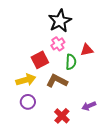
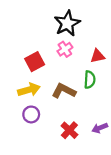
red square: (40, 60) -> (35, 62), moved
green semicircle: (71, 62) -> (90, 80), moved
purple arrow: (89, 106) -> (100, 128), moved

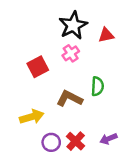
red triangle: (98, 56) -> (106, 35), moved
yellow arrow: (29, 90) -> (32, 117), moved
purple circle: (31, 114) -> (51, 142), moved

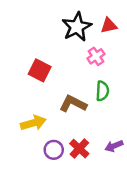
red triangle: (106, 35) -> (109, 26), moved
pink cross: (71, 53) -> (96, 56), moved
red square: (38, 67) -> (40, 70), turned -35

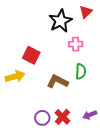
red triangle: (109, 26) -> (86, 12), moved, turned -32
pink cross: (96, 56) -> (76, 44), turned 32
yellow arrow: (33, 123) -> (15, 76), moved

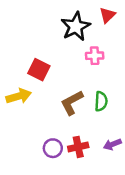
green semicircle: (81, 71) -> (101, 101), moved
brown L-shape: (57, 82) -> (72, 103), turned -55
red cross: (63, 117) -> (78, 147), turned 35

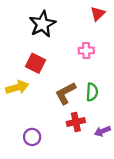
black star: (76, 27) -> (42, 24), moved
red cross: (78, 147) -> (76, 122), moved
purple circle: (53, 148) -> (32, 137), moved

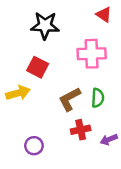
red triangle: (98, 14) -> (104, 14), turned -42
black star: (42, 24) -> (45, 25), turned 30
pink cross: (86, 51) -> (92, 54), size x1.6

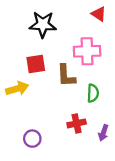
red square: (38, 67) -> (36, 64), turned -36
brown L-shape: (70, 99) -> (66, 76), moved, turned -65
purple arrow: (109, 140) -> (103, 133), turned -49

